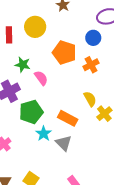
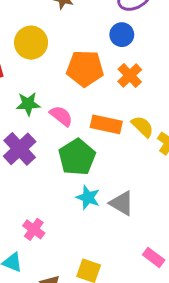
green pentagon: (31, 112) -> (77, 157), moved
orange rectangle: (68, 118) -> (106, 124), moved

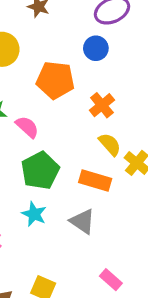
orange cross: (130, 75) -> (102, 105), moved
orange rectangle: (106, 124) -> (95, 181), moved
cyan star: (88, 197) -> (34, 214), moved

